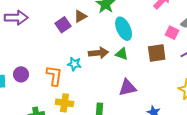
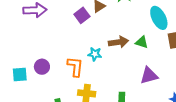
cyan ellipse: (124, 29) -> (159, 18), moved

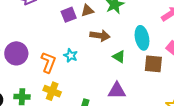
brown arrow: (118, 42) -> (100, 36), moved
purple circle: (42, 67) -> (16, 53), size x1.5

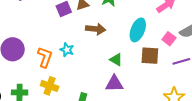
cyan ellipse: (142, 38) -> (138, 30), turned 35
green triangle: (119, 57) -> (116, 60), moved

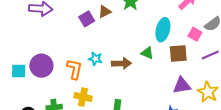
brown arrow: (96, 29) -> (121, 63), moved
green triangle: (116, 60) -> (147, 53), moved
purple triangle: (114, 84) -> (182, 85), moved

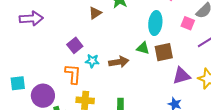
purple square: (87, 19) -> (75, 45), moved
brown square: (178, 53) -> (164, 52), moved
purple circle: (41, 66) -> (43, 96), moved

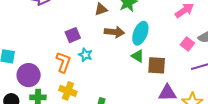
cyan ellipse: (155, 23) -> (140, 33), moved
brown arrow: (119, 62) -> (114, 32), moved

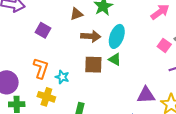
purple square: (73, 35) -> (43, 30), moved, turned -35
cyan star: (85, 55) -> (62, 77), moved
brown square: (157, 65) -> (93, 65), moved

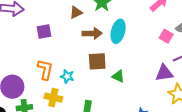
purple square: (43, 30) -> (44, 32), turned -35
green triangle: (115, 59) -> (118, 76), moved
purple triangle: (146, 95) -> (164, 73), moved

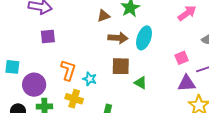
purple square: (44, 32) -> (48, 37), moved
pink square: (166, 36) -> (182, 58), moved, turned 32

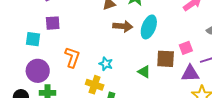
brown square: (121, 66) -> (166, 59), moved
cyan square: (12, 67) -> (33, 39), moved
cyan star: (90, 79) -> (106, 64), moved
yellow cross: (74, 99) -> (95, 85), moved

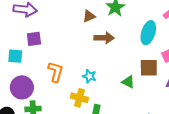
cyan ellipse: (149, 27) -> (148, 33), moved

